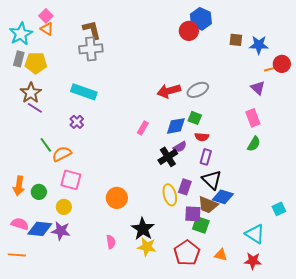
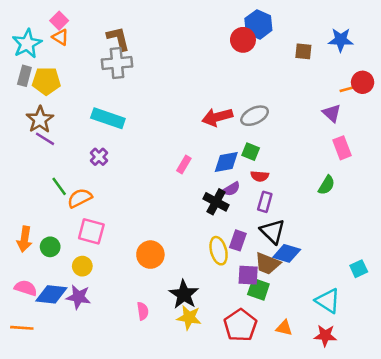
blue star: (259, 45) -> (341, 40), moved
pink rectangle: (253, 118) -> (342, 148), moved
black cross: (168, 157) -> (216, 202), turned -30

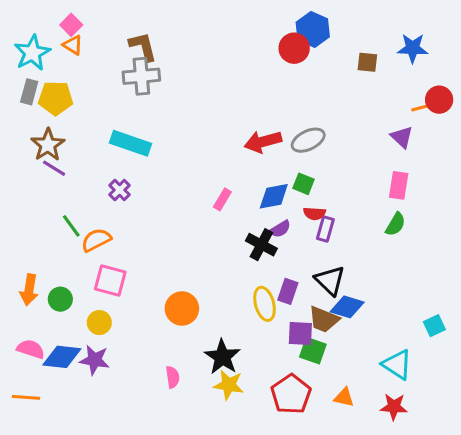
pink rectangle: (342, 148) -> (399, 185), moved, turned 30
purple rectangle: (265, 202) -> (325, 229), moved

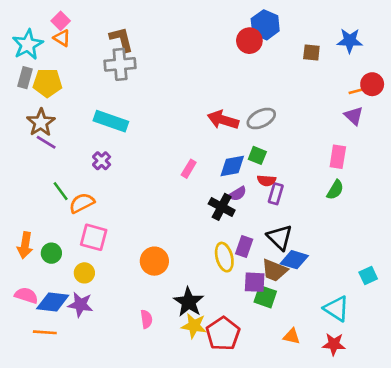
purple triangle: (402, 137) -> (354, 116), moved
red arrow: (263, 142) -> (223, 120), turned 32
red pentagon: (291, 394) -> (223, 334), moved
orange line: (26, 397) -> (45, 332), moved

